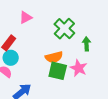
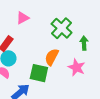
orange semicircle: (54, 57) -> (52, 57), turned 132
green square: (58, 71) -> (39, 73), moved

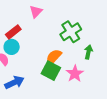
pink triangle: (23, 18) -> (36, 12), turned -32
green square: (39, 73) -> (51, 71), moved

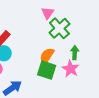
pink triangle: (36, 12) -> (48, 13), moved
green arrow: (88, 52) -> (75, 53), moved

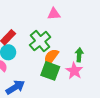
pink triangle: (48, 13) -> (54, 14), turned 48
green cross: (59, 28) -> (40, 41), moved

